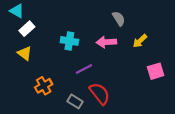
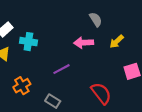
cyan cross: (69, 41) -> (28, 42), moved
red semicircle: (100, 94) -> (101, 93), moved

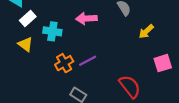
pink arrow: (84, 43) -> (86, 18), moved
orange cross: (22, 86) -> (64, 63), moved

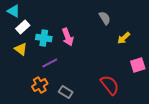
pink arrow: (86, 18) -> (68, 37), moved, turned -108
purple line: (88, 61) -> (50, 63), moved
orange cross: (64, 63) -> (40, 85), moved

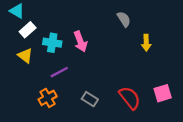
yellow arrow: (124, 38) -> (146, 43), turned -48
pink square: (138, 65) -> (163, 93), moved
gray rectangle: (66, 92) -> (90, 99), moved

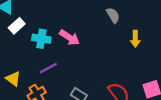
pink arrow: (80, 42) -> (70, 38), turned -36
yellow triangle: (25, 56) -> (13, 79), moved

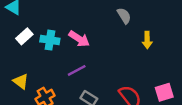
white rectangle: (17, 26) -> (24, 36), moved
purple line: (48, 68) -> (77, 70), moved

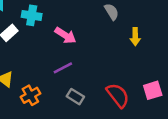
cyan cross: (50, 40) -> (32, 15), moved

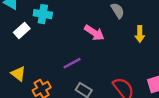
pink arrow: (65, 35) -> (94, 33), moved

